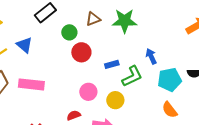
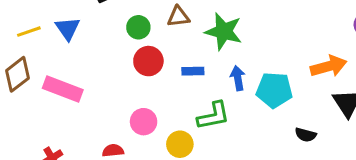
blue arrow: (151, 56) -> (238, 78), moved
blue rectangle: (112, 64) -> (193, 71), moved
cyan pentagon: (170, 80) -> (274, 90), moved

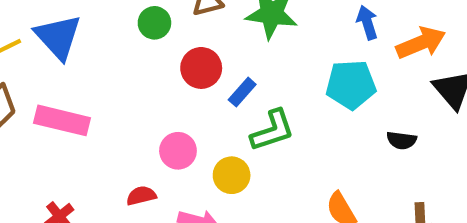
blue triangle: (68, 28) -> (58, 37), size x1.4
red circle: (148, 61) -> (201, 68), moved
blue rectangle: (193, 71) -> (242, 92), moved, turned -40
blue arrow: (238, 78) -> (367, 23), moved

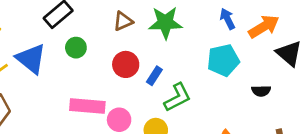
green circle: (154, 23) -> (76, 48), moved
pink rectangle: (62, 120) -> (87, 106), moved

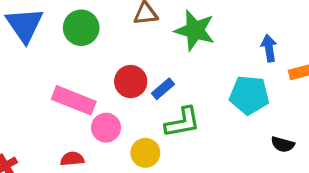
green circle: (76, 48) -> (81, 28), size x1.4
red circle: (126, 64) -> (131, 82), moved

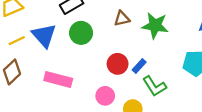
pink rectangle: (74, 100) -> (58, 80), moved
green L-shape: (182, 122) -> (154, 86), turned 75

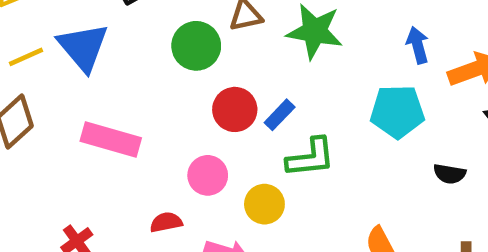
green circle: (81, 33) -> (196, 46), moved
green L-shape: (154, 86) -> (311, 158), turned -65

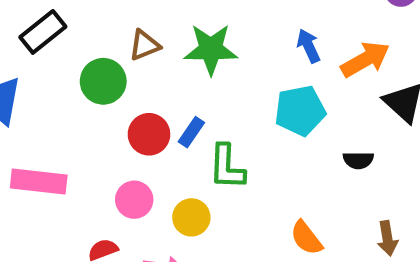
green L-shape: (311, 158) -> (227, 167), turned 108

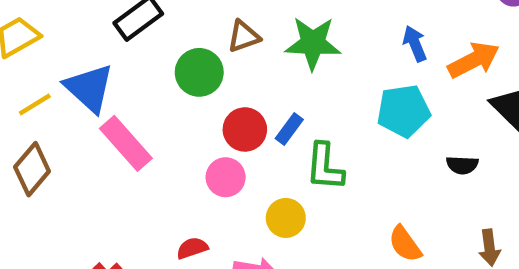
pink rectangle: (39, 181) -> (126, 143), moved, turned 40
pink circle: (134, 200) -> (226, 177), moved

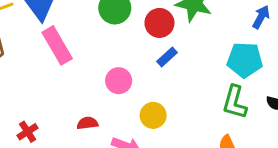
blue arrow: (415, 44) -> (261, 17), turned 40
red circle: (245, 129) -> (159, 23), moved
green L-shape: (325, 167) -> (235, 102), moved

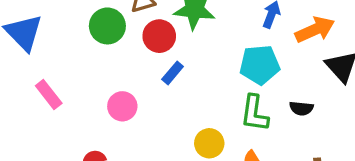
pink rectangle: (57, 45) -> (49, 94), moved, size x0.7
yellow circle: (153, 115) -> (209, 143), moved

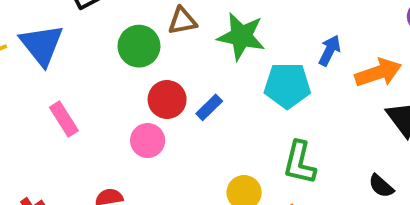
red circle: (159, 36) -> (167, 99), moved
cyan pentagon: (260, 65) -> (287, 86), moved
black semicircle: (301, 108) -> (381, 186), moved, turned 30

